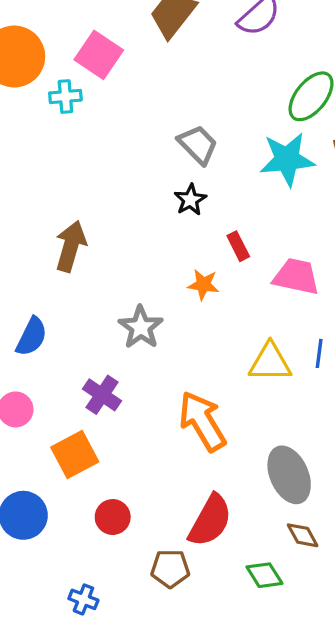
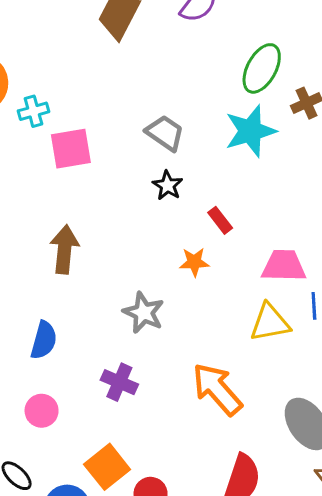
pink square: (99, 55) -> (71, 149), moved, turned -33
pink trapezoid: (296, 277) -> (284, 266), moved
orange square: (75, 454) -> (107, 467), moved

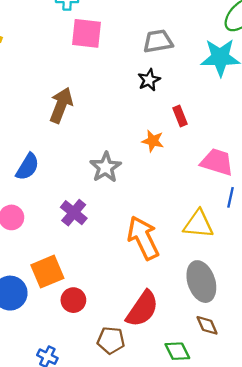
gray trapezoid: (165, 133) -> (158, 41), turned -60
yellow triangle: (270, 323) -> (198, 224), moved

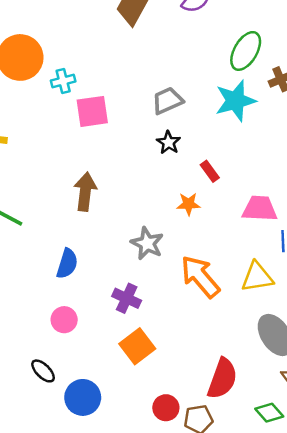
orange arrow: (143, 238) -> (200, 277), moved
orange square: (47, 272) -> (137, 346), moved
red circle: (73, 300) -> (166, 408), moved

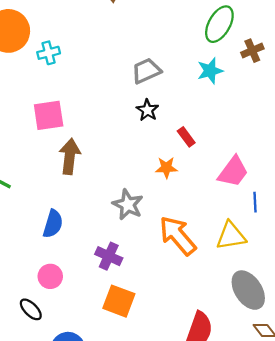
cyan star: (235, 101) -> (210, 71), size x0.7
pink square: (92, 111) -> (49, 115), moved
pink trapezoid: (260, 209) -> (233, 172), turned 124
orange square: (137, 346) -> (119, 301), turned -32
black ellipse: (43, 371) -> (31, 309), moved

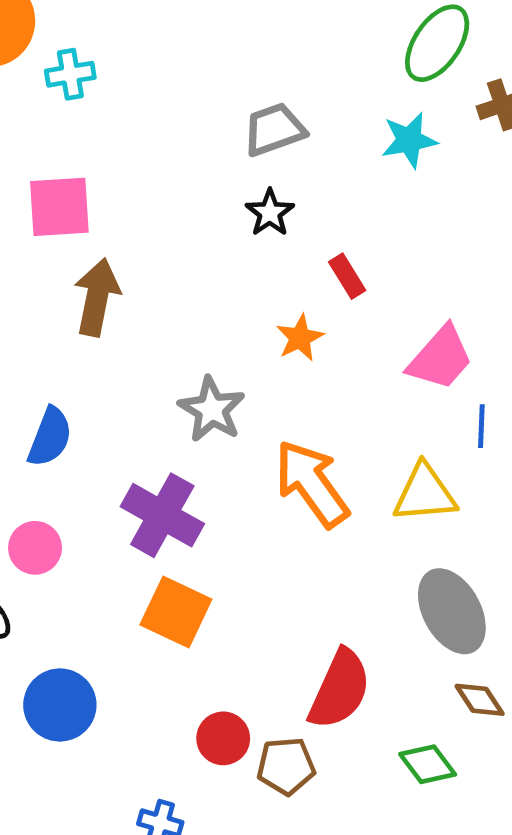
orange star: (166, 168) -> (300, 338), turned -30
purple cross: (109, 256) -> (162, 515), size x1.4

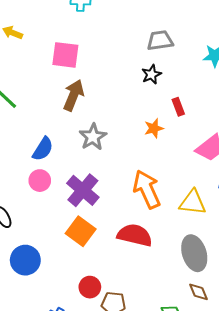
gray star: (212, 409) -> (93, 137), moved
pink circle: (35, 548) -> (40, 181), moved
red semicircle: (340, 689) -> (135, 235), moved, turned -112

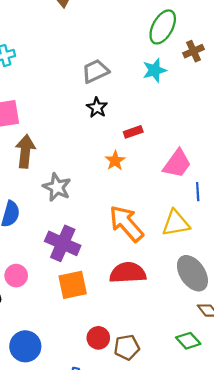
red rectangle: (178, 107) -> (133, 132), turned -72
pink circle: (40, 181) -> (16, 276), moved
orange square: (81, 231) -> (73, 285), turned -32
blue circle: (25, 260) -> (25, 346), moved

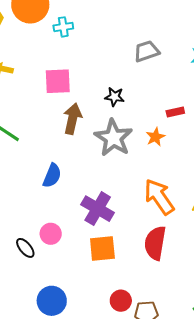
black star: (97, 108) -> (115, 97), moved, turned -30
gray star: (57, 187) -> (113, 138), moved, size x1.4
red semicircle: (128, 273) -> (155, 243), turned -84

